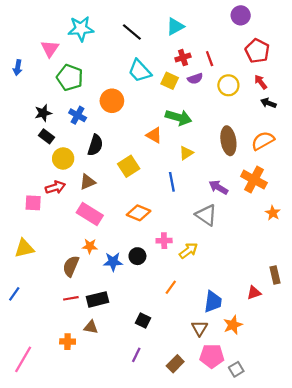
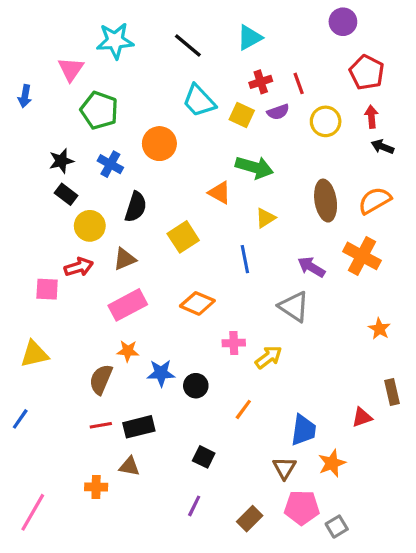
red arrow: (261, 82) -> (371, 117), turned 32
orange star: (273, 213) -> (379, 329), moved
pink rectangle: (90, 214) -> (128, 305), turned -60
black circle: (137, 256) -> (196, 386), moved

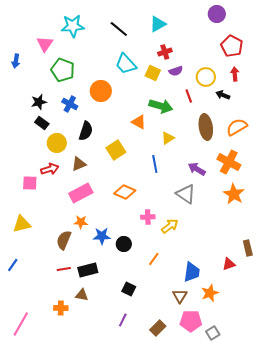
red line: (299, 83) -> (189, 96), moved
black arrow: (383, 147) -> (223, 95), moved
orange star: (379, 329) -> (234, 194), moved, size x1.5

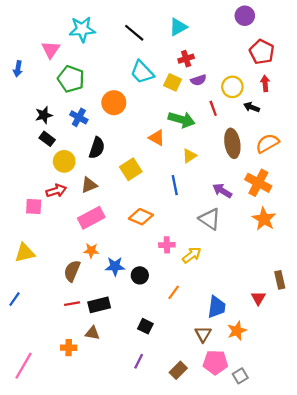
red triangle: (229, 264) -> (258, 298), turned -40

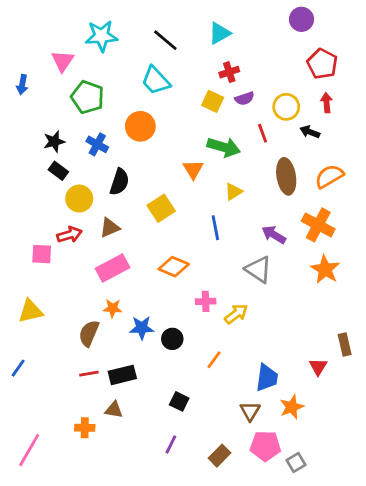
cyan trapezoid: (142, 72) -> (156, 80), moved
orange triangle: (157, 138) -> (193, 169), turned 30

